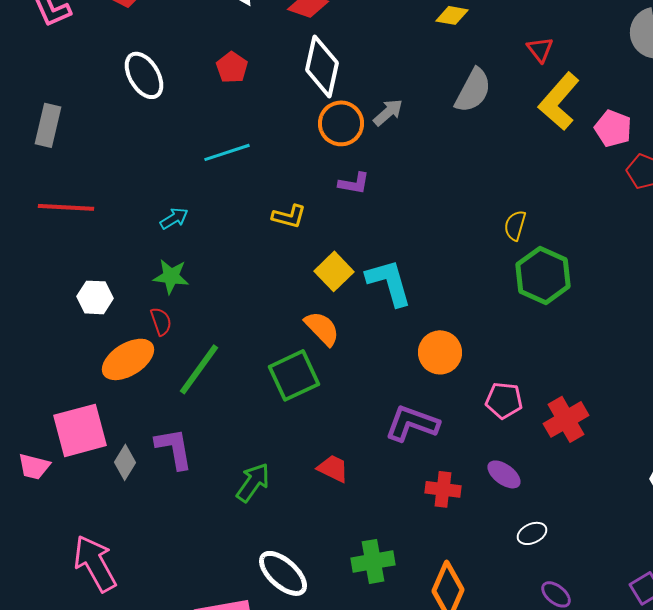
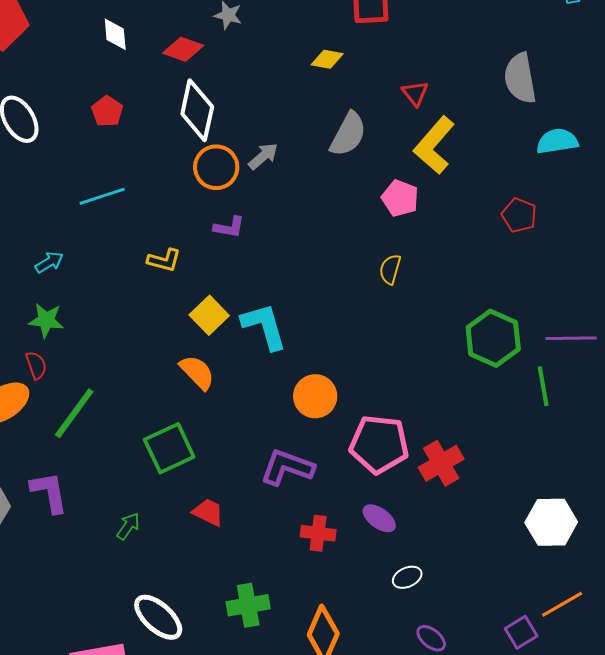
pink pentagon: (613, 128) -> (400, 198), moved
green hexagon: (543, 275) -> (493, 338), moved
green square: (294, 375) -> (169, 448), moved
pink pentagon: (504, 400) -> (379, 444), size x1.6
green arrow: (253, 482) -> (128, 526), size x0.7

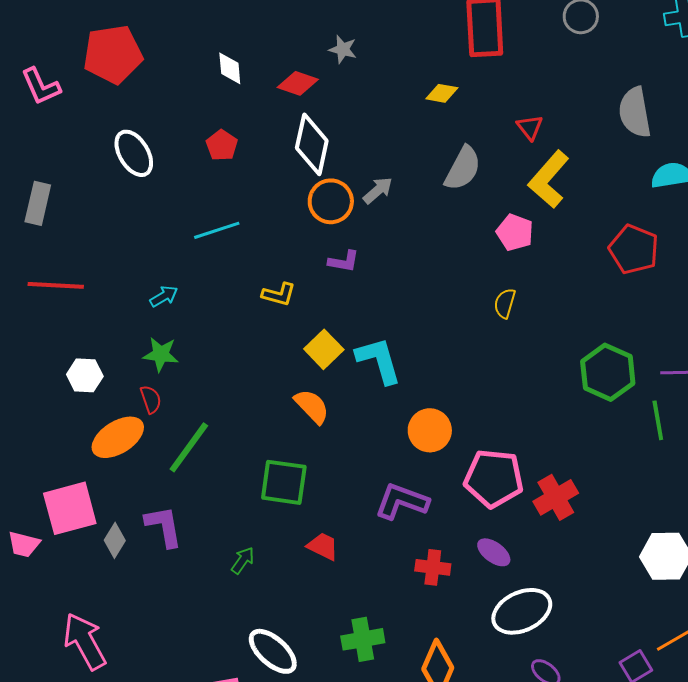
red pentagon: (519, 215) -> (634, 249), size x1.4
green square: (169, 448) -> (284, 482), turned 33
white ellipse: (407, 577) -> (522, 611), size x2.0

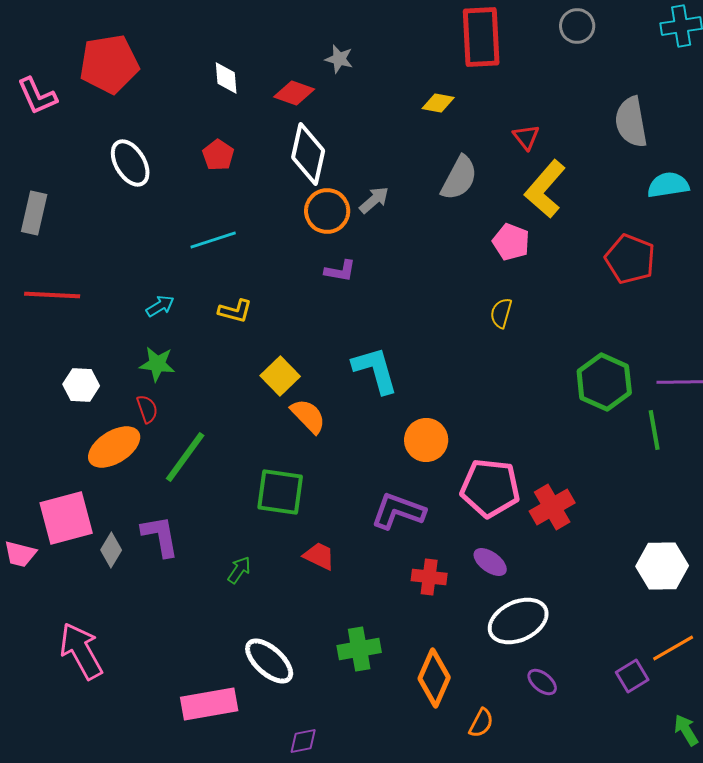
yellow L-shape: (279, 294) -> (235, 311), moved
yellow square: (324, 349) -> (280, 376), moved

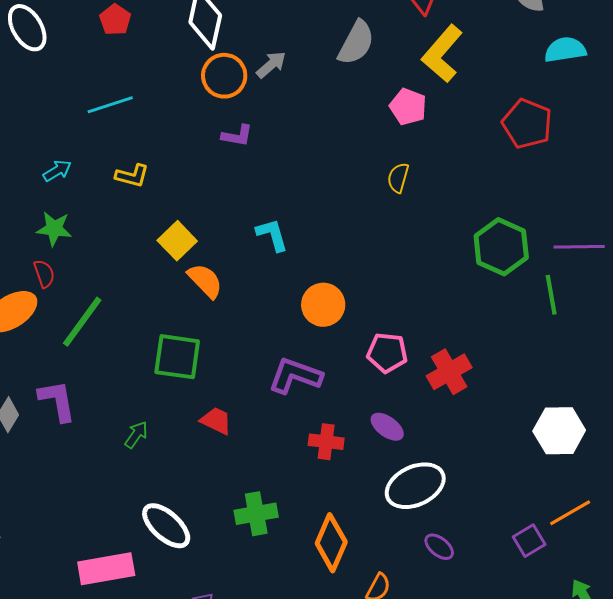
cyan L-shape: (375, 370) -> (272, 235), size x0.7
pink pentagon: (490, 488) -> (387, 353), size x0.7

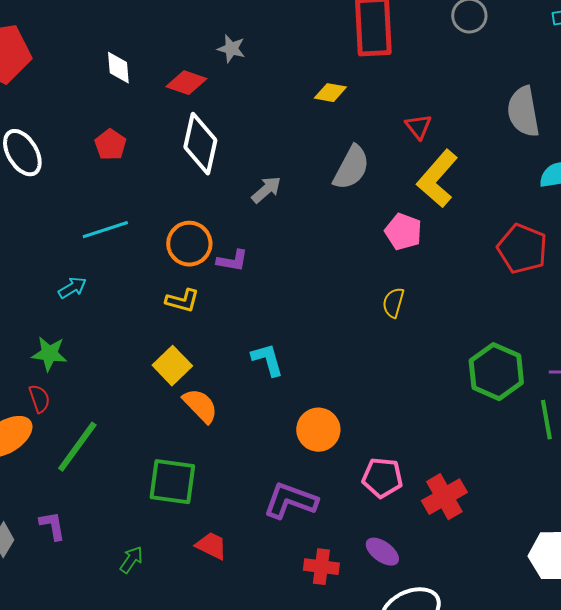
orange circle: (224, 76) -> (189, 244), moved
cyan arrow: (57, 171) -> (72, 288), moved
yellow L-shape: (132, 176) -> (182, 301), moved
purple L-shape: (57, 401) -> (52, 526), size x0.7

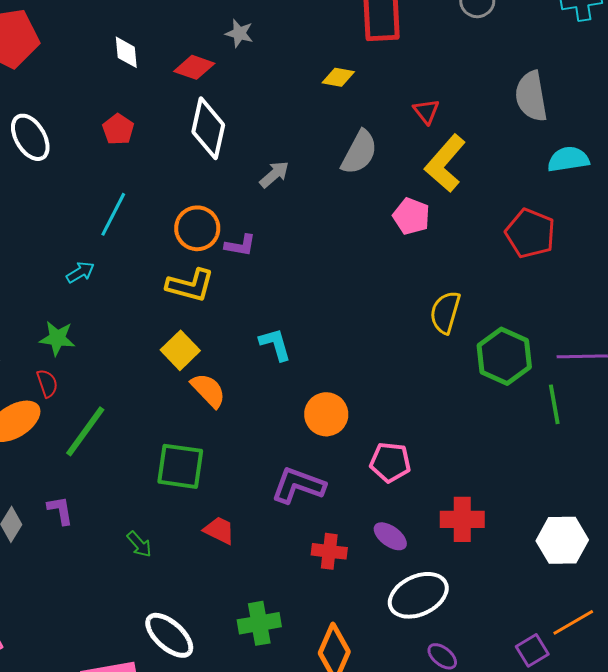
cyan line: (105, 230) -> (113, 214), turned -45
yellow L-shape: (182, 301) -> (190, 285), size x1.4
yellow semicircle: (393, 303) -> (445, 312), moved, size x1.4
red cross: (444, 497) -> (462, 519), moved, turned 30
green arrow: (131, 560) -> (139, 544), turned 104

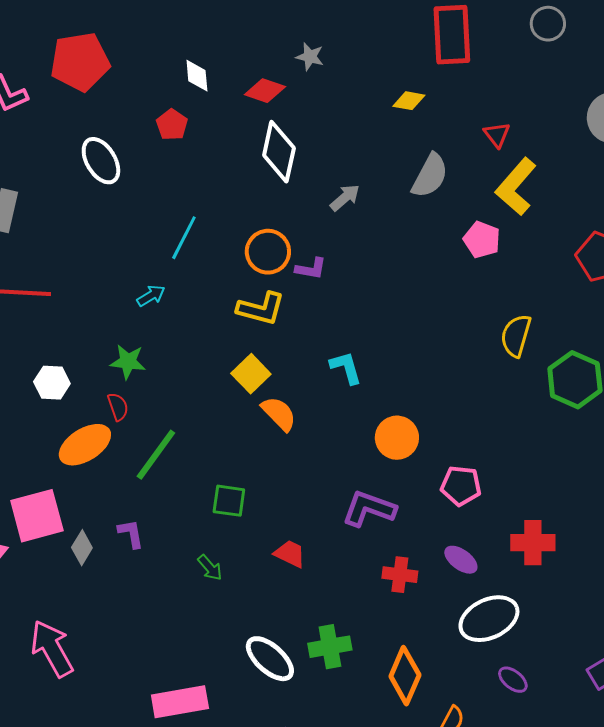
red pentagon: (118, 129) -> (172, 125), moved
green square: (180, 466) -> (229, 501), moved, size x0.7
white ellipse: (169, 635) -> (270, 659), moved

